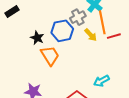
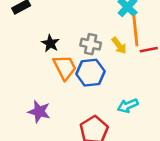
gray cross: (78, 17) -> (91, 44), moved, turned 35
blue hexagon: (62, 31) -> (90, 73), moved

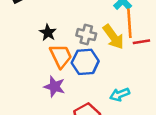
yellow arrow: (119, 46) -> (113, 37), size x1.5
purple star: (39, 112) -> (55, 87), moved

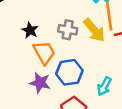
blue hexagon: (85, 62) -> (69, 72), moved
cyan arrow: (120, 94) -> (104, 86), turned -36

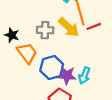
purple star: (40, 83) -> (67, 76), moved

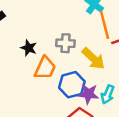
yellow arrow: (69, 27) -> (93, 59), moved
orange trapezoid: (27, 53) -> (45, 68), turned 60

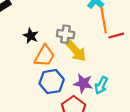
yellow arrow: (93, 59) -> (76, 51), moved
blue hexagon: (72, 85) -> (52, 82), moved

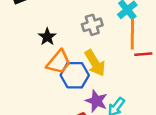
gray cross: (66, 34) -> (92, 25), moved, turned -36
blue hexagon: (52, 82) -> (75, 75), moved

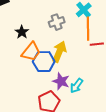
yellow arrow: (95, 63) -> (59, 52), turned -125

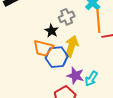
black star: (22, 32) -> (52, 31), moved
orange trapezoid: (31, 52) -> (43, 48), turned 70

